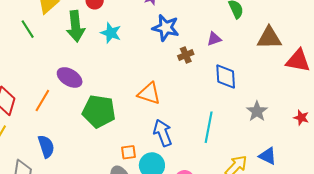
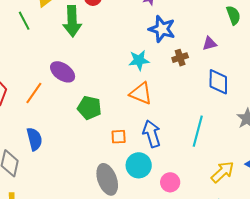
cyan star: (111, 33) -> (139, 60), moved, turned -30
green pentagon: (99, 111) -> (89, 108), size x0.7
orange square: (128, 152) -> (119, 137), moved

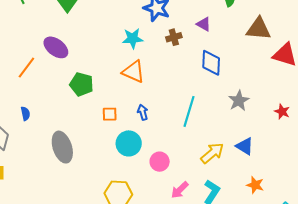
purple triangle: (210, 43) -> (204, 24), turned 42
blue arrow: (152, 134) -> (143, 112), size x0.6
blue semicircle: (34, 139) -> (25, 114), size x0.6
gray ellipse: (107, 179) -> (62, 147), moved

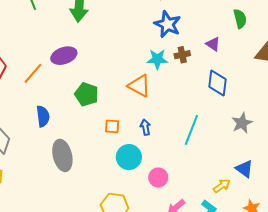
cyan star: (133, 39) -> (157, 59), moved
purple ellipse: (56, 47) -> (64, 56), turned -60
blue semicircle: (25, 114) -> (43, 116), moved, size x1.5
yellow arrow: (212, 153) -> (222, 186), moved, size x0.7

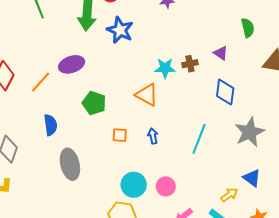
blue star: (167, 24) -> (120, 30), moved
gray star: (242, 123) -> (250, 132), size x1.4
cyan circle: (129, 157) -> (134, 185), moved

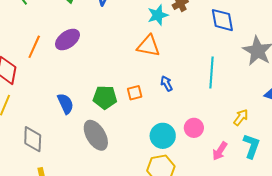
orange line: (41, 82) -> (34, 47), moved
green pentagon: (94, 103) -> (105, 97), moved
yellow arrow: (229, 195) -> (241, 117), moved

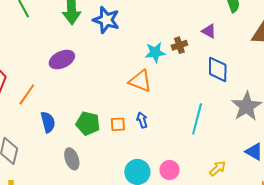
orange line: (34, 47) -> (27, 94), moved
blue arrow: (167, 84) -> (142, 120), moved
gray ellipse: (96, 135) -> (72, 159), size x0.7

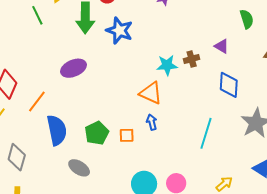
blue arrow: (142, 120) -> (152, 122), moved
blue semicircle: (48, 122) -> (57, 130), size x1.4
green pentagon: (88, 123) -> (97, 133), turned 30
gray ellipse: (72, 159) -> (79, 168), turned -40

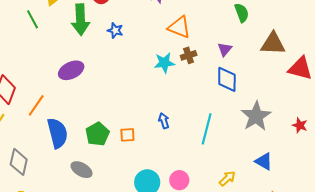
blue star: (119, 31) -> (115, 30), size x0.6
purple triangle: (222, 46) -> (225, 49), moved, turned 42
orange triangle: (151, 93) -> (179, 27), moved
blue arrow: (152, 122) -> (164, 121), moved

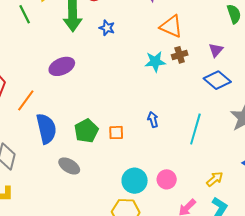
blue diamond: (227, 79) -> (217, 80), turned -52

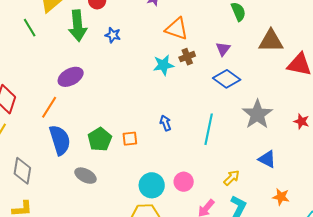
orange line: (26, 100) -> (49, 107), moved

